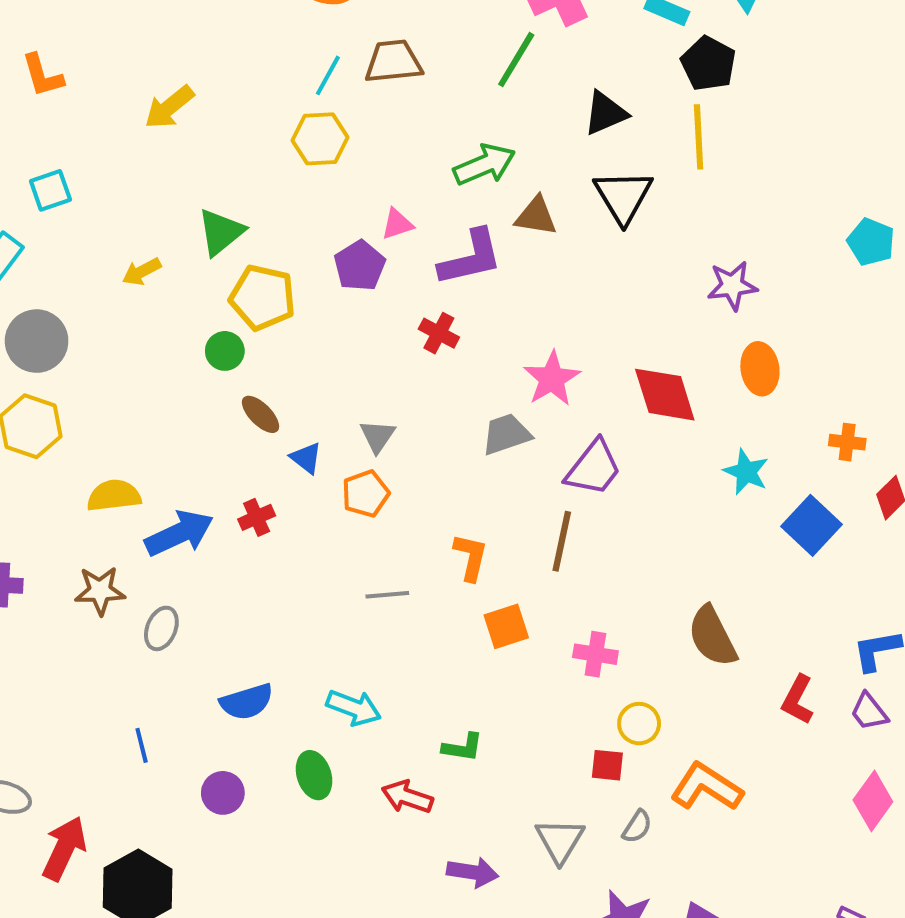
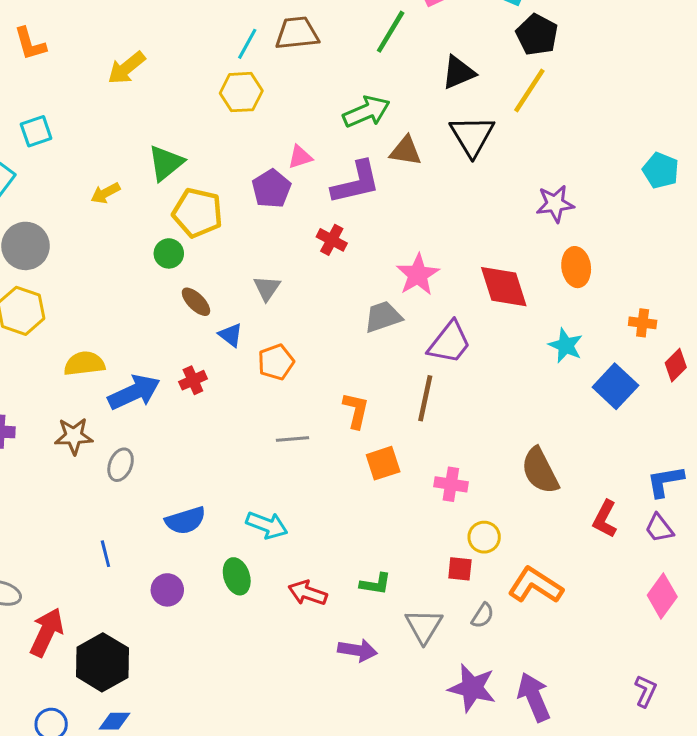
yellow line: (699, 137) -> (529, 91), turned 36
gray triangle: (377, 436) -> (267, 288), moved
green L-shape: (463, 747) -> (376, 584), moved

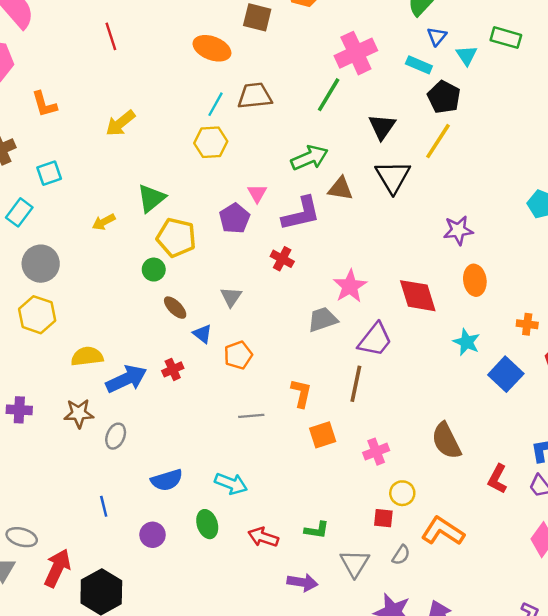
black triangle: (458, 72) -> (382, 127), turned -32
pink triangle: (300, 157) -> (257, 193), turned -42
pink cross: (451, 484) -> (376, 452), turned -30

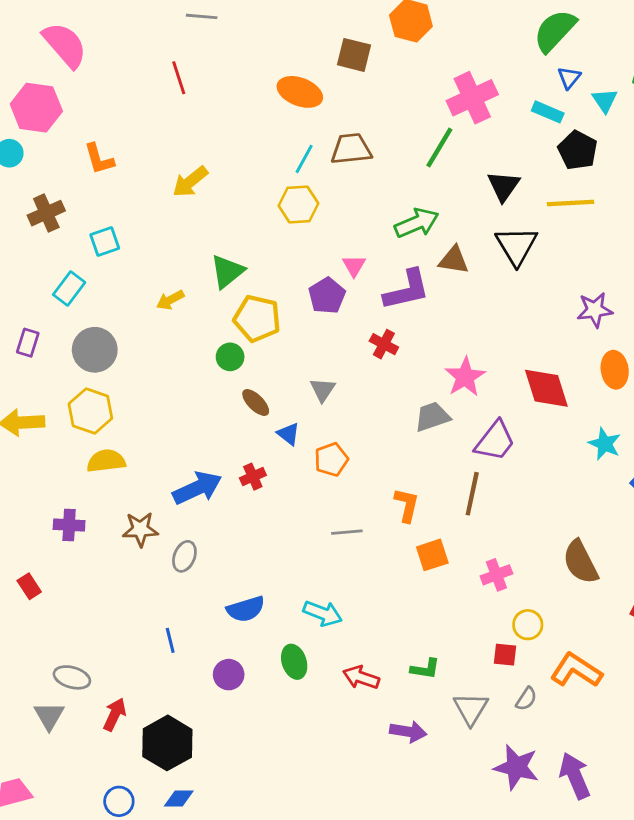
yellow line: (438, 141) -> (571, 203), turned 54
yellow semicircle: (87, 356) -> (106, 461), moved
red arrow: (57, 568) -> (115, 714), size x0.7

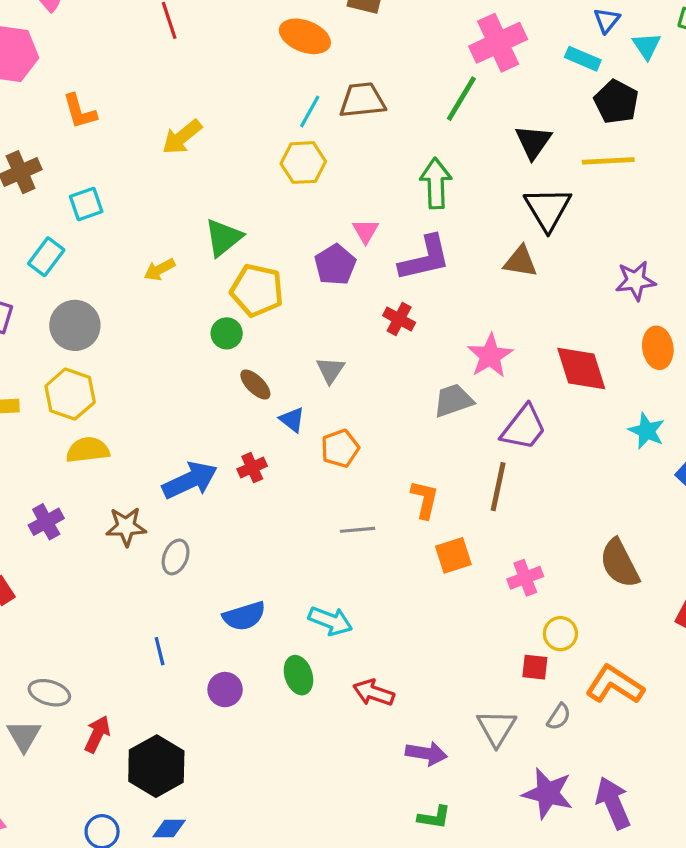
green arrow: (417, 223) -> (436, 183), turned -69
brown triangle: (454, 260) -> (520, 262), moved
purple cross: (69, 525) -> (46, 522), turned -32
green L-shape: (425, 669) -> (434, 817), moved

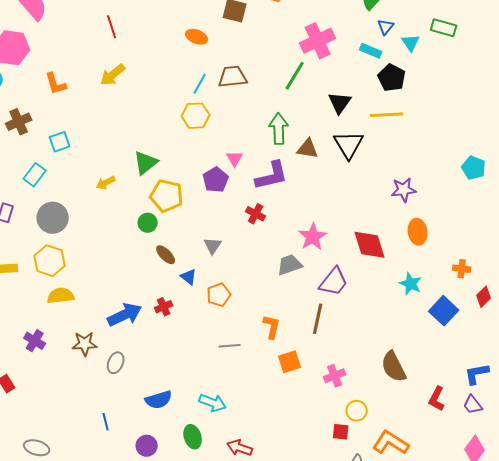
orange ellipse: (305, 36) -> (197, 37), size x0.7
yellow arrow: (182, 137) -> (113, 75), moved
brown triangle: (520, 262) -> (308, 149), moved
purple cross: (46, 522) -> (35, 341), turned -30

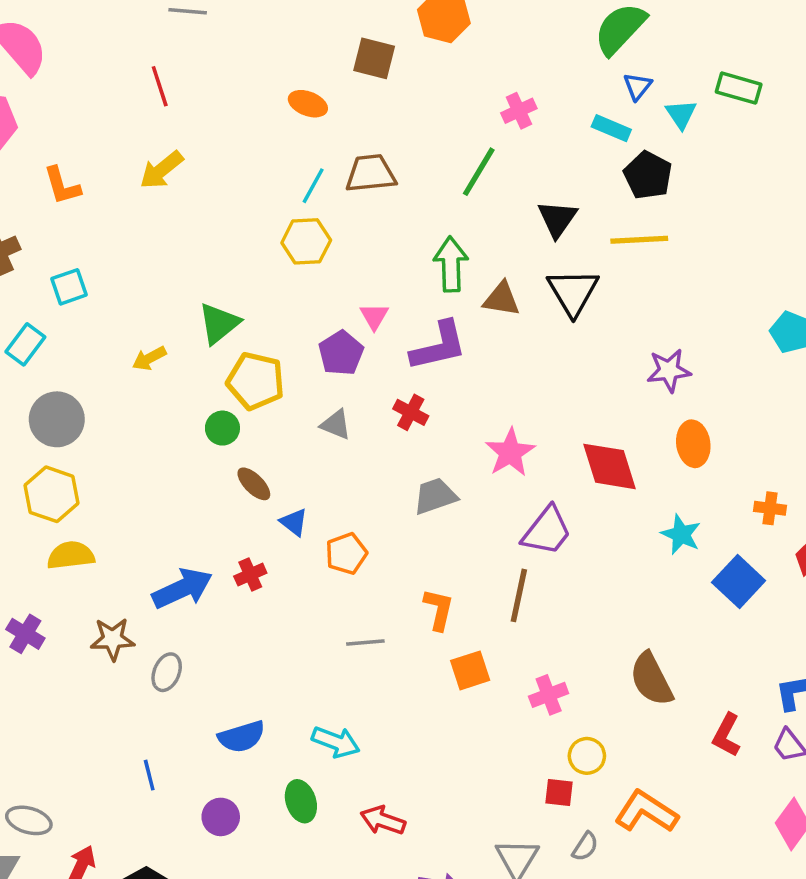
pink cross: (318, 41) -> (519, 111), size x0.6
gray triangle: (213, 246) -> (336, 425), moved, turned -42
gray trapezoid: (290, 265) -> (435, 496), moved

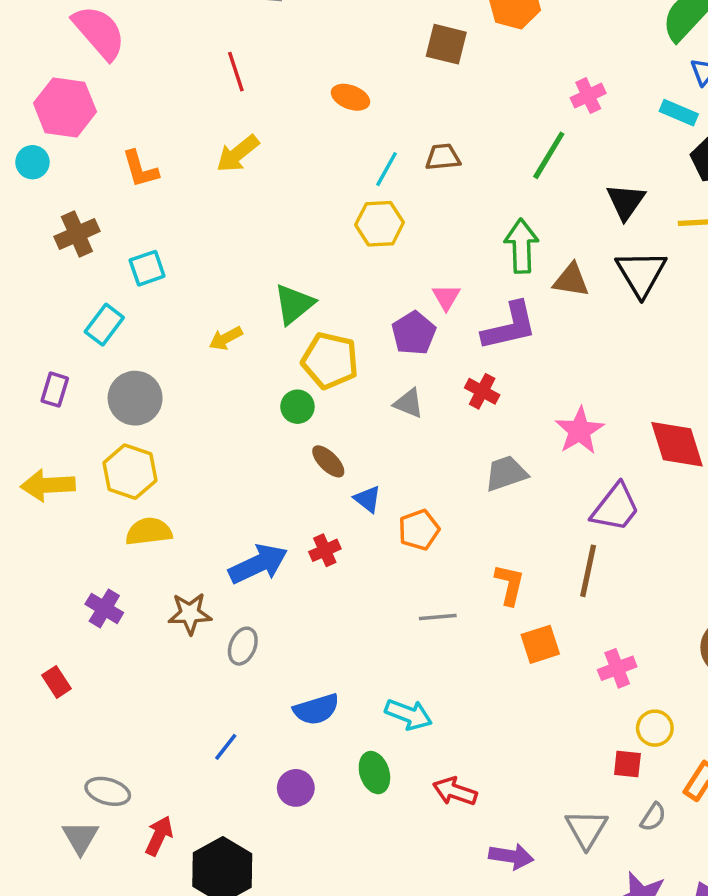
orange ellipse: (308, 104) -> (350, 97), moved
brown trapezoid: (371, 173) -> (443, 157), size x0.7
blue line: (149, 775) -> (226, 747), turned 52

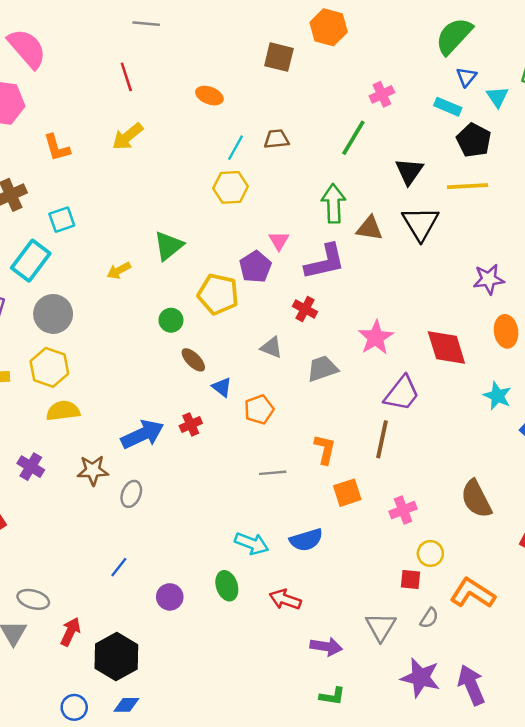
cyan rectangle: (104, 325) -> (31, 261), size x1.4
yellow pentagon: (330, 361) -> (218, 294), moved
gray triangle: (409, 403) -> (271, 347), moved
blue semicircle: (316, 709) -> (306, 540), moved

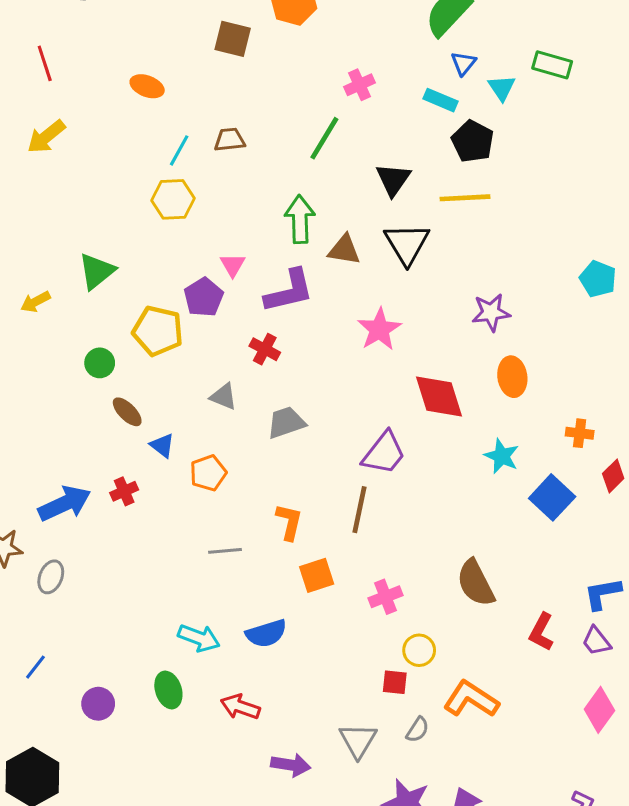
pink star: (376, 338) -> (379, 329), moved

